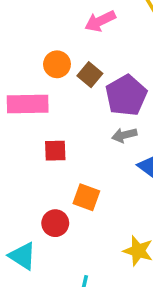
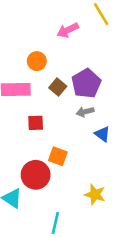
brown square: (90, 75) -> (58, 87), moved
red circle: (55, 223) -> (36, 175), size x1.5

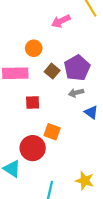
yellow star: (95, 195) -> (85, 181), moved

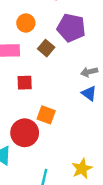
purple pentagon: (77, 68) -> (71, 28), moved, turned -30
gray arrow: (76, 93) -> (89, 72), moved
yellow star: (85, 181) -> (82, 169), turned 30

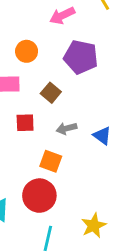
brown square: (46, 48) -> (51, 93), moved
gray arrow: (89, 72) -> (67, 128), moved
red circle: (25, 133) -> (39, 196), moved

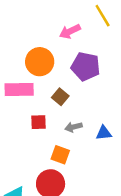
orange circle: (27, 51) -> (40, 62), size x1.5
blue triangle: (102, 136) -> (104, 133), turned -42

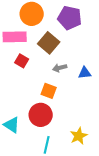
brown square: (60, 97) -> (49, 43), size x1.5
red square: (38, 122) -> (22, 61), moved, turned 32

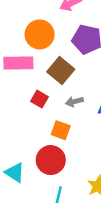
red square: (22, 61) -> (40, 99), moved

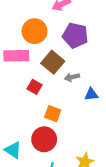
gray arrow: (74, 102) -> (72, 77), moved

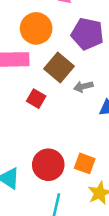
orange square: (53, 114) -> (85, 163), moved

